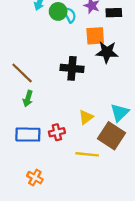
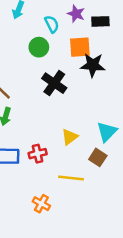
green circle: (58, 11) -> (39, 47), moved
black cross: (72, 68) -> (54, 83), turned 30
brown square: (111, 136) -> (98, 157), size x0.6
orange cross: (35, 178) -> (41, 204), moved

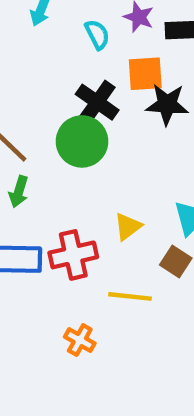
green circle: (39, 47) -> (82, 141), moved, size x1.5
black cross: (54, 83) -> (97, 102), moved
red cross: (38, 154) -> (73, 255), size x1.5

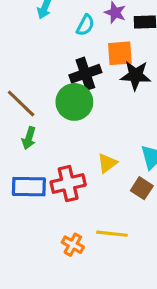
cyan semicircle: (97, 34) -> (85, 25), turned 55
black cross: (97, 102) -> (85, 74), turned 36
yellow line: (130, 296) -> (112, 234), moved

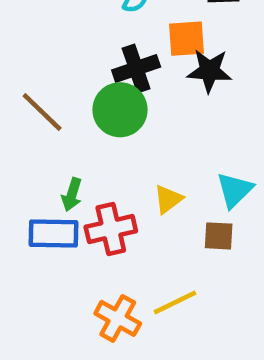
green arrow: (29, 138) -> (72, 195), moved
brown square: (142, 188) -> (219, 236), turned -30
yellow line: (112, 234) -> (175, 302), turned -32
orange cross: (73, 245) -> (118, 318), size x1.4

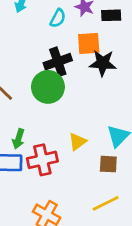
yellow line: (175, 302) -> (106, 203), moved

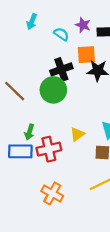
cyan semicircle: (58, 18) -> (61, 34), turned -84

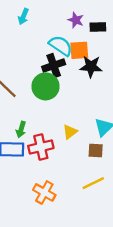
cyan semicircle: (61, 34) -> (61, 46), moved, size x1.5

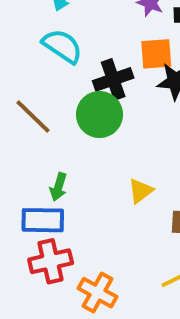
cyan semicircle: (61, 46) -> (62, 46), moved
red cross: (41, 147) -> (51, 261), moved

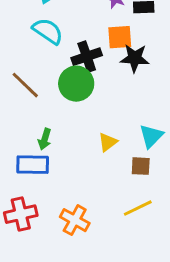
red cross: (51, 261) -> (21, 214), moved

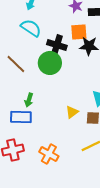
black cross: (87, 57) -> (57, 45), turned 36
yellow triangle: (108, 142) -> (72, 112), moved

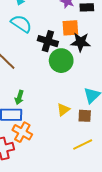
green circle: (50, 63) -> (61, 61), moved
orange cross: (49, 154) -> (22, 132), moved

